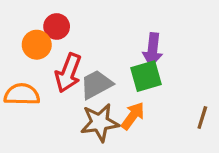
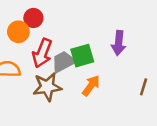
purple arrow: (153, 50) -> (119, 43), moved
green square: (146, 76) -> (82, 56), moved
brown star: (100, 123) -> (47, 87), moved

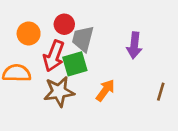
red circle: (33, 18) -> (64, 24), moved
green square: (82, 56) -> (75, 64), moved
gray trapezoid: (63, 62) -> (83, 39), moved, turned -48

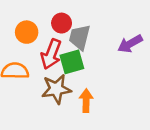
purple arrow: (134, 45) -> (130, 44), turned 55
orange arrow: (105, 90) -> (86, 101), moved, turned -35

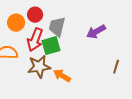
red circle: (62, 23) -> (35, 15), moved
orange arrow: (86, 101) -> (62, 76), turned -60

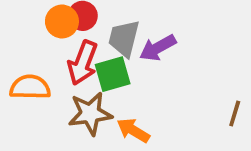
orange circle: (16, 23) -> (62, 22), moved
purple arrow: (96, 32) -> (158, 48), moved

